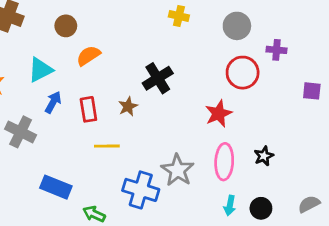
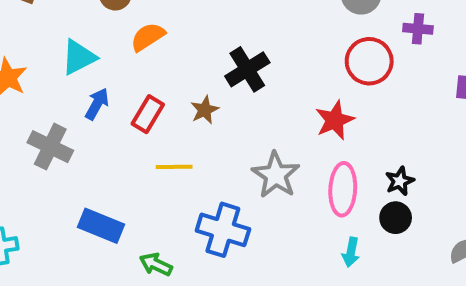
red rectangle: (88, 109) -> (148, 114), turned 40
gray star: (178, 170) -> (276, 175), moved
black circle: (261, 208) -> (396, 218), moved

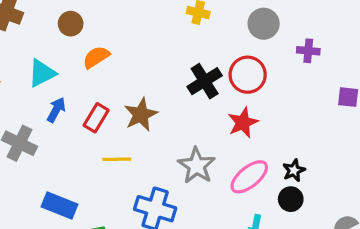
red circle: (369, 61) -> (248, 75), moved
black cross: (247, 69) -> (205, 81), moved
brown star: (205, 110) -> (141, 115), size x1.5
pink ellipse: (343, 189) -> (249, 177), turned 48

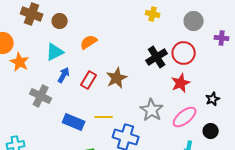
brown circle: (71, 24) -> (60, 21), moved
yellow line: (117, 159) -> (104, 117), moved
black star: (294, 170) -> (213, 99), moved
blue rectangle: (59, 205) -> (74, 122), moved

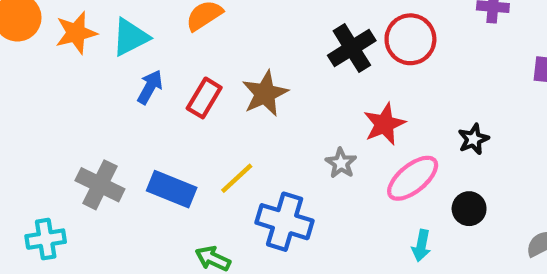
orange star: (20, 62) -> (76, 33), moved, turned 30
red star: (181, 83) -> (384, 124), moved
gray cross: (41, 96) -> (100, 185), moved
gray star: (152, 110) -> (341, 163), size x0.6
yellow line: (104, 117) -> (237, 178), turned -42

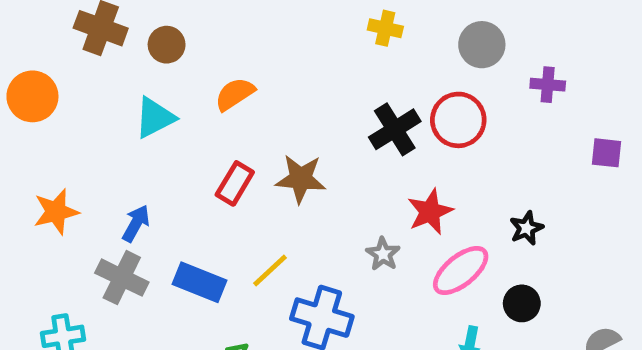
orange star: (76, 33) -> (56, 212), moved
blue arrow: (150, 87) -> (136, 223), moved
brown star: (265, 94) -> (301, 179), turned 30

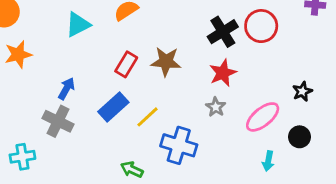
orange star: (56, 212) -> (18, 54), moved
red star: (430, 212) -> (223, 73), moved
blue rectangle: (199, 282) -> (113, 107), moved, turned -64

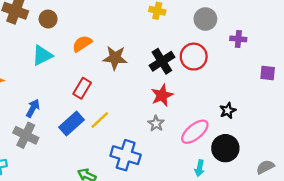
brown star: (166, 62) -> (115, 58), moved
yellow line: (147, 117) -> (100, 120), moved
black circle: (300, 137) -> (225, 148), size x1.5

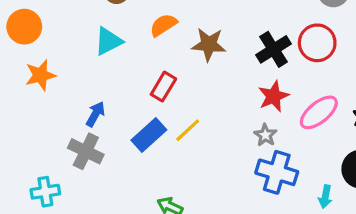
pink ellipse: (195, 132) -> (319, 112), moved
blue cross: (126, 155) -> (277, 172), moved

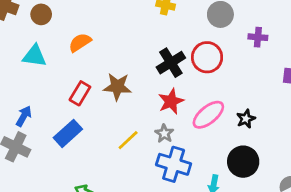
cyan triangle: (108, 41) -> (34, 56), turned 35
brown star: (209, 44) -> (117, 87), moved
yellow line: (188, 130) -> (128, 140), moved

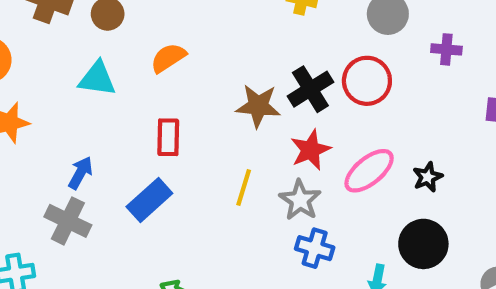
brown star: (117, 87) -> (258, 106), moved
red rectangle: (80, 93) -> (168, 137), turned -30
gray star: (164, 133) -> (300, 200), size x1.4
yellow line: (128, 140) -> (244, 187), moved, turned -30
blue cross: (174, 164) -> (315, 248), size x0.7

